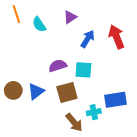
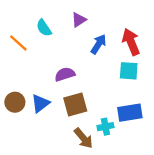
orange line: (16, 14) -> (18, 43), moved, turned -30
cyan square: (83, 70) -> (129, 71), moved

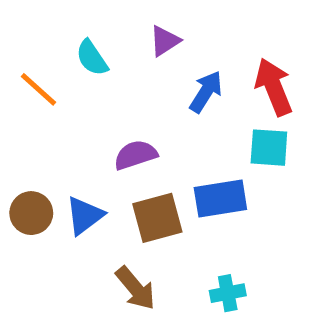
blue rectangle: (130, 113) -> (220, 199), moved
cyan cross: (105, 127) -> (228, 293), moved
brown arrow: (83, 138) -> (136, 288), moved

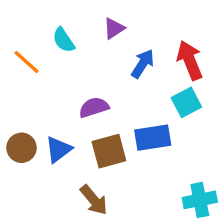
cyan square: (269, 148) -> (186, 102), turned -32
cyan cross: (228, 293) -> (200, 200), moved, size x1.4

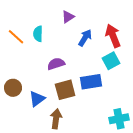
cyan semicircle: (64, 40) -> (38, 34), moved, turned 35
blue triangle: (59, 149) -> (37, 99), moved
brown arrow: (94, 200) -> (56, 119), turned -132

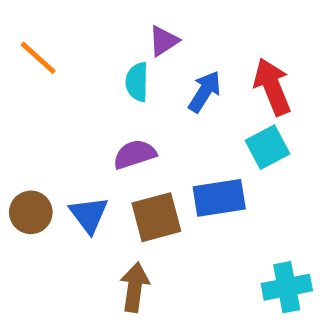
cyan semicircle: (38, 34) -> (137, 82), moved
orange line: (16, 37) -> (38, 58), moved
blue triangle: (37, 99) -> (89, 215), moved, turned -30

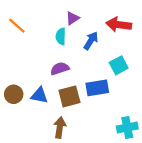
red arrow: (272, 87) -> (119, 25), moved, turned -60
blue triangle: (89, 215) -> (39, 95), turned -42

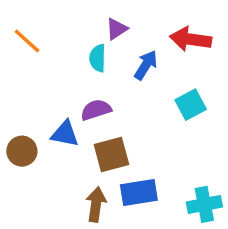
blue rectangle: (97, 88) -> (139, 192), moved
blue triangle: (39, 95) -> (65, 134), moved

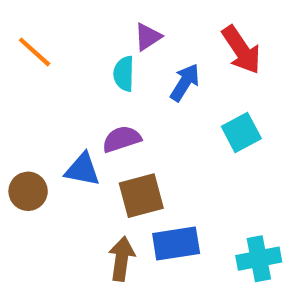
red arrow: (191, 39) -> (241, 50), turned -132

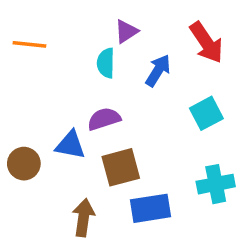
orange line: (35, 52) -> (29, 44), turned -36
brown arrow: (122, 259) -> (83, 218), moved
cyan cross: (259, 259) -> (216, 184), moved

